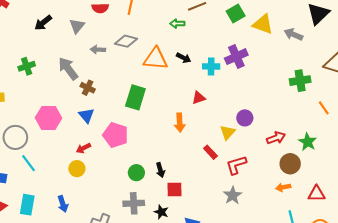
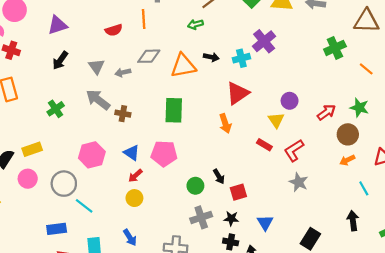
gray triangle: (77, 26) -> (97, 66), moved
red triangle: (199, 98) -> (238, 93), size x1.6
blue triangle: (86, 115) -> (132, 153), moved

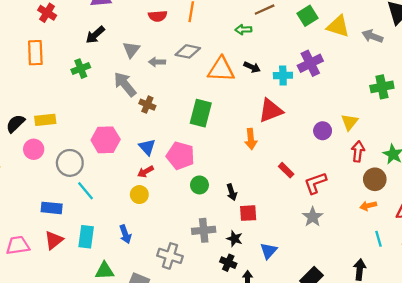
green cross: (56, 109) -> (81, 69), moved
red arrow: (326, 112) -> (358, 151), turned -60
yellow triangle: (276, 120) -> (350, 122), moved
green circle: (195, 186) -> (199, 185), moved

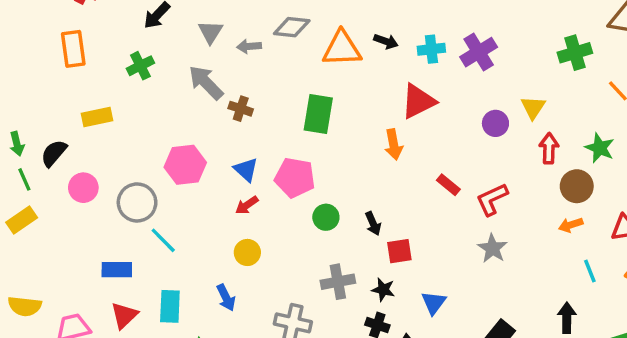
purple cross: (310, 63) -> (479, 52), moved
yellow rectangle: (45, 120) -> (97, 117), moved
yellow circle: (139, 195) -> (247, 252), moved

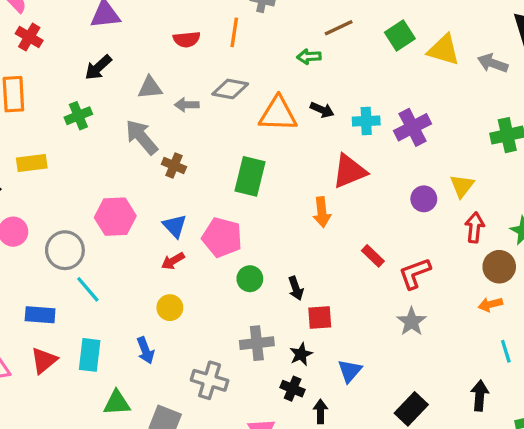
gray triangle: (210, 32) -> (150, 88), turned 48
black star: (383, 290) -> (301, 354), turned 30

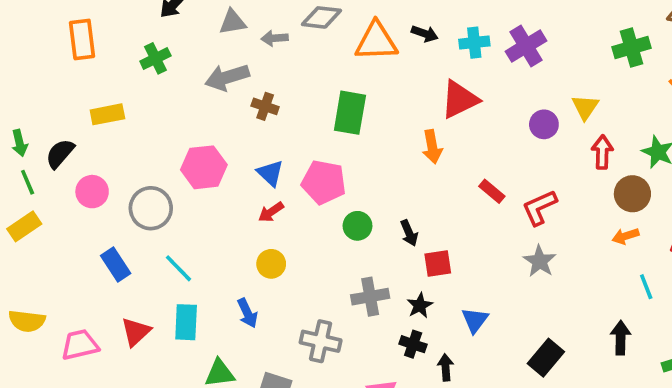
gray arrow: (142, 137) -> (227, 77), turned -63
cyan line: (88, 289) -> (178, 268), moved
blue rectangle: (40, 315) -> (116, 264), moved, turned 56

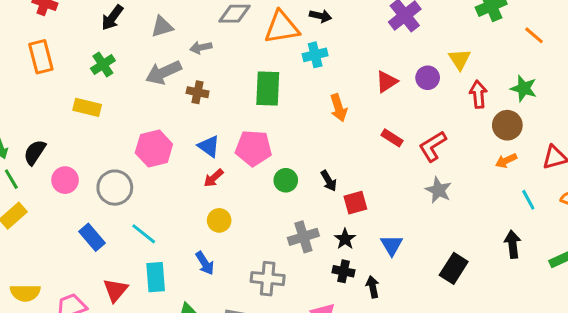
gray arrow: (275, 38) -> (201, 47), moved
cyan cross: (474, 43) -> (315, 55), moved
red triangle: (460, 99) -> (387, 82), moved, size x0.7
yellow rectangle: (107, 114) -> (87, 107), moved, turned 32

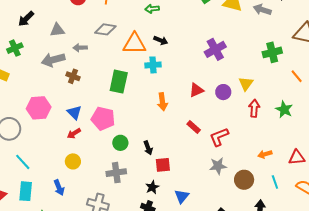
brown circle: (507, 125) -> (244, 180), moved
gray star: (438, 190) -> (218, 166), turned 30
gray cross: (303, 237) -> (116, 173), moved

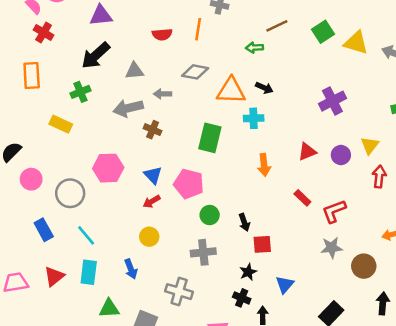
black arrow: (26, 19) -> (96, 55), size x1.4

